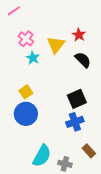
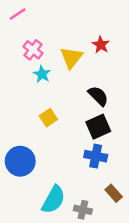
black semicircle: (83, 60) -> (98, 96), moved
yellow square: (26, 92) -> (48, 118), moved
blue circle: (26, 114) -> (20, 161), moved
blue cross: (75, 122) -> (96, 156), turned 30

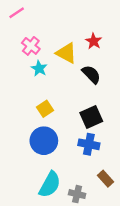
yellow triangle: (71, 58) -> (66, 53), turned -40
black semicircle: (98, 96) -> (91, 74), moved
blue circle: (20, 161) -> (44, 141), moved

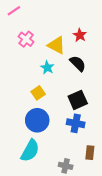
cyan star: (39, 68) -> (47, 68), moved
brown rectangle: (105, 179) -> (90, 153), turned 48
cyan semicircle: (50, 185) -> (30, 151), moved

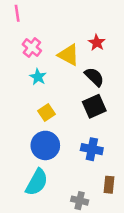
pink line: (14, 11) -> (17, 13), turned -64
cyan star: (47, 68) -> (38, 77), moved
black square: (78, 100) -> (94, 106), moved

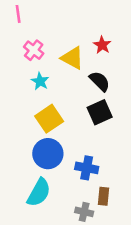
yellow square: (47, 112) -> (49, 119), size x1.5
blue cross: (92, 149) -> (87, 168), moved
brown rectangle: (109, 185) -> (103, 196), moved

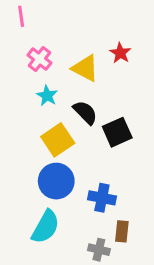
black semicircle: (100, 81) -> (85, 112), moved

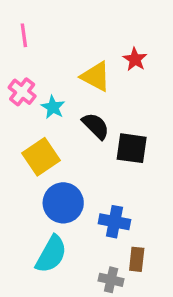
pink line: (21, 16) -> (24, 35), moved
pink cross: (39, 59) -> (22, 92), moved
black square: (117, 132) -> (132, 148), turned 32
yellow square: (58, 140) -> (41, 157), moved

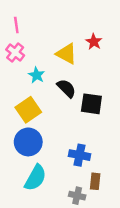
pink cross: (22, 92) -> (15, 52), moved
blue circle: (63, 203) -> (28, 142), moved

